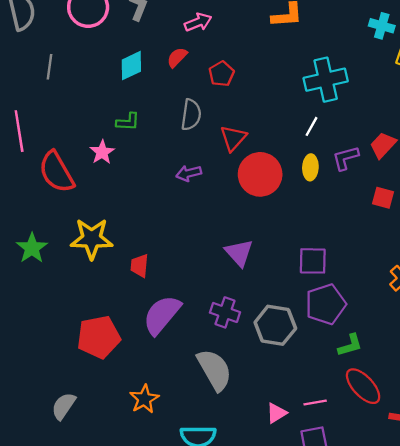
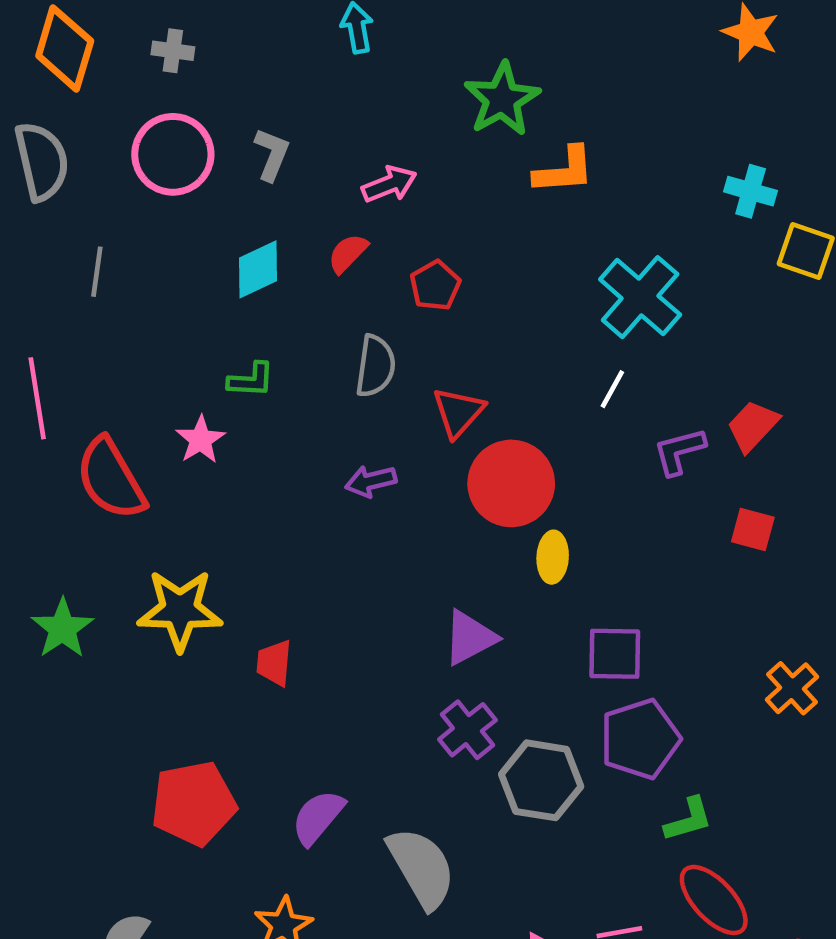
cyan cross: (326, 80) -> (640, 297), turned -36
yellow ellipse: (310, 167) -> (553, 557), moved
purple triangle: (239, 253) -> (470, 638), turned 44
purple cross: (225, 312) -> (467, 730), moved, turned 32
purple semicircle: (162, 315) -> (318, 817), moved, size x0.7

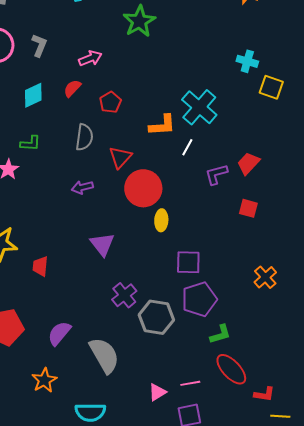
orange L-shape: (564, 170) -> (162, 125), moved
purple triangle: (470, 638) -> (102, 244), moved, turned -40

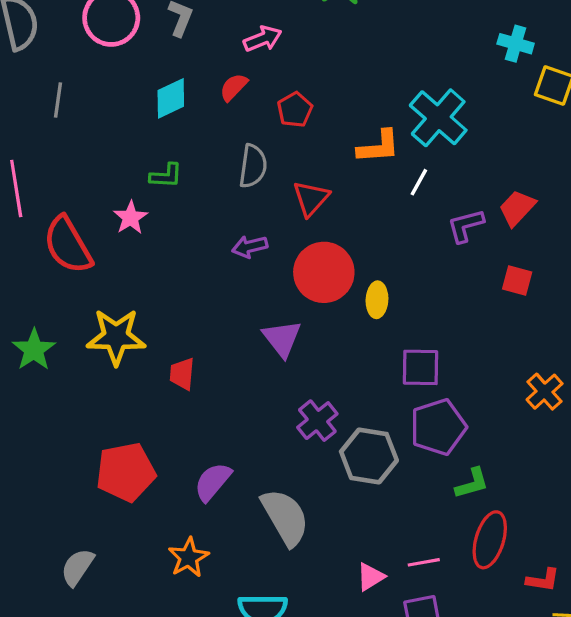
red circle: (143, 188) -> (324, 272), moved
red ellipse: (231, 369) -> (490, 540), turned 60

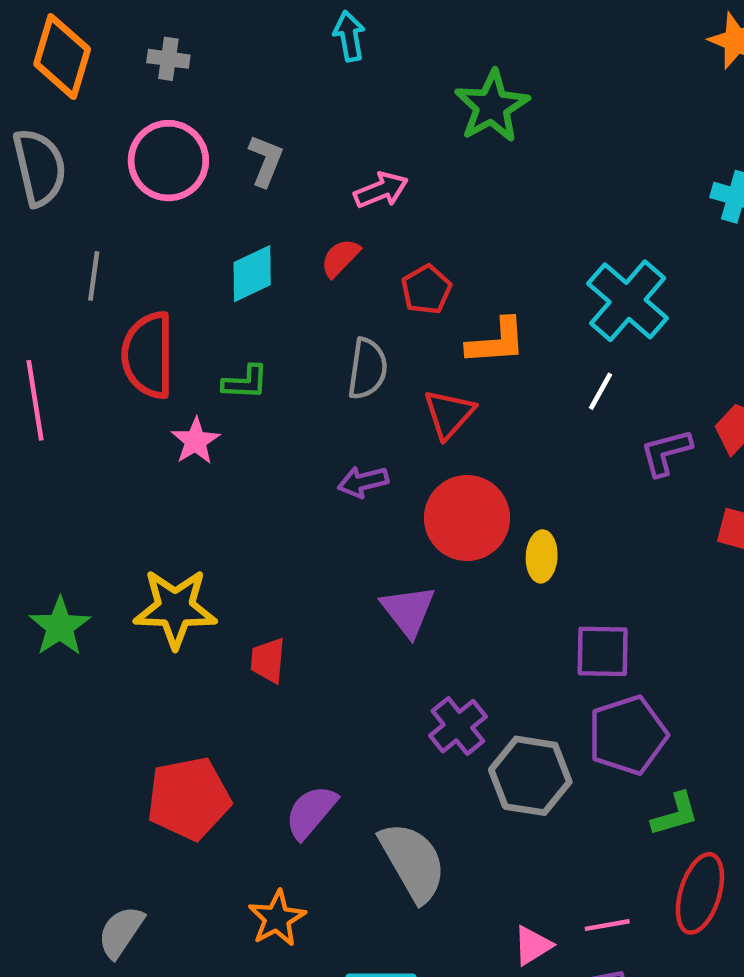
orange L-shape: (379, 147) -> (496, 342), moved
red semicircle: (68, 245) -> (148, 355), moved, turned 30

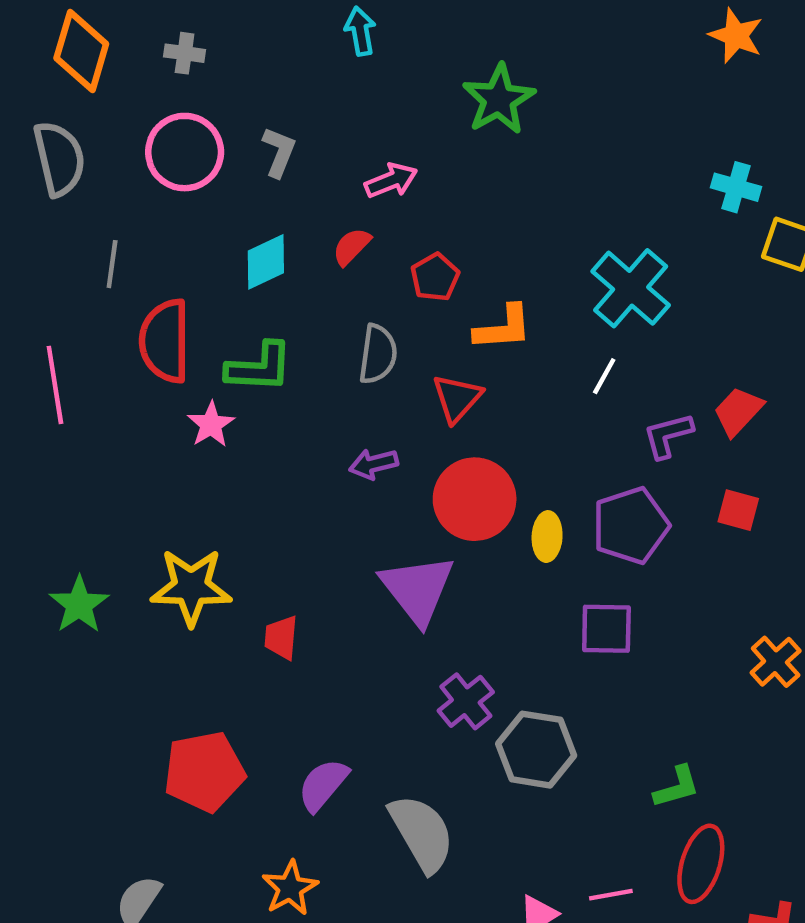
green L-shape: (245, 382) -> (259, 367), size x1.5
purple triangle: (408, 611) -> (417, 589), size x1.4
purple pentagon: (628, 735) -> (631, 526), moved

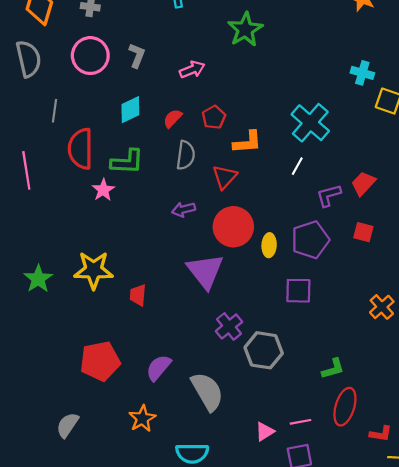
red semicircle: (352, 247) -> (173, 118), moved

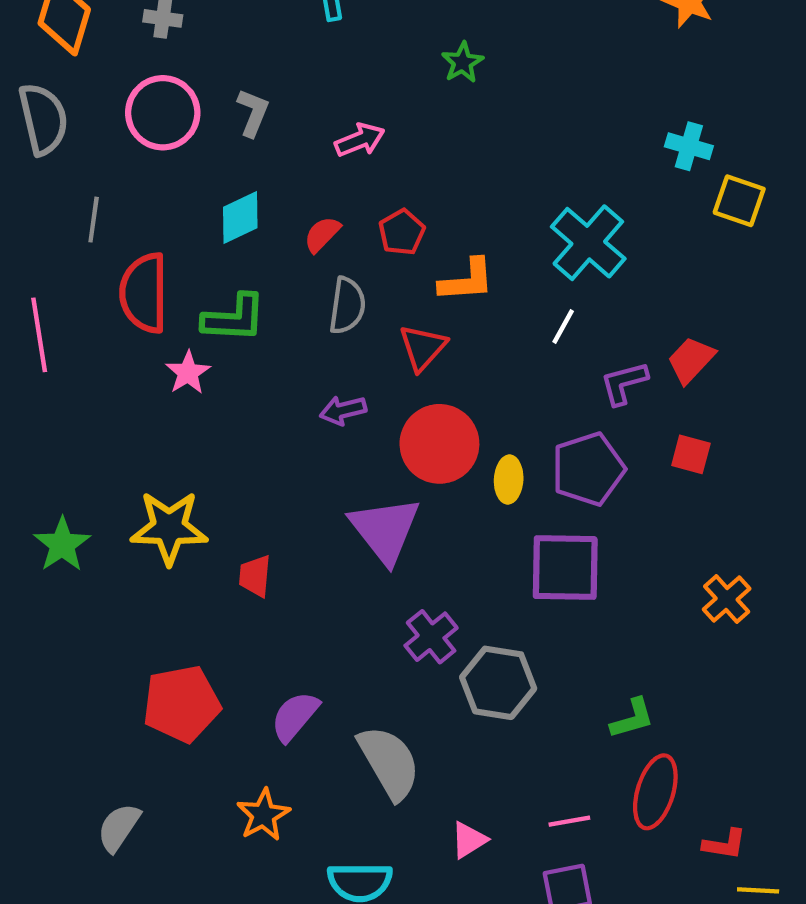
green star: (245, 30) -> (463, 62), size x0.6
purple square: (298, 291) -> (565, 568), size x1.4
pink triangle: (265, 432) -> (469, 840), moved

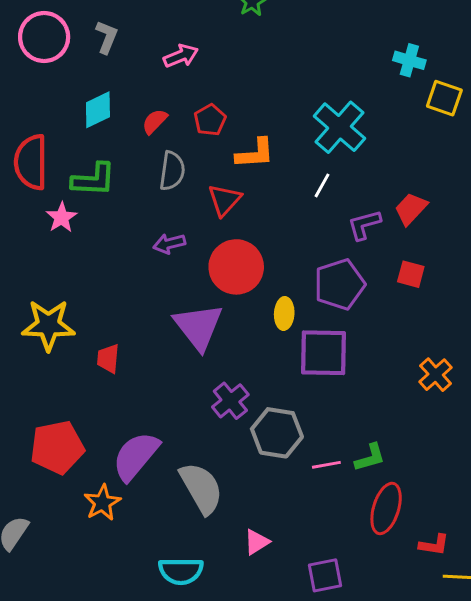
yellow ellipse: (509, 480) -> (284, 313), moved
purple semicircle: (295, 716) -> (136, 456), size x1.4
orange star: (263, 815) -> (102, 503), moved
pink line: (569, 821) -> (326, 465), moved

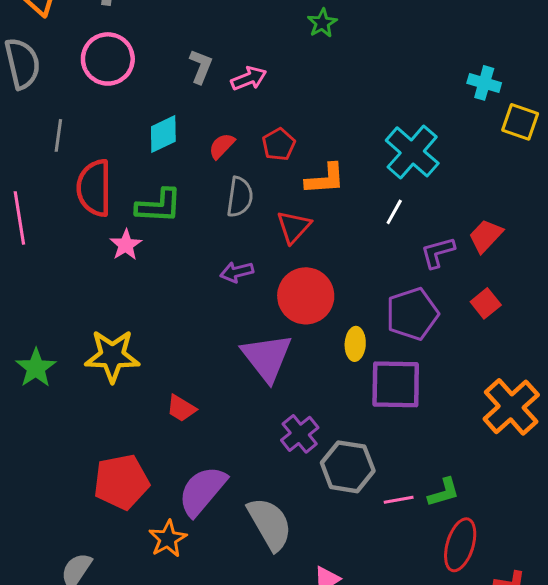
gray L-shape: (107, 37) -> (201, 66), moved
red square: (411, 274) -> (486, 303), turned 36
red trapezoid: (108, 359) -> (181, 408), moved, turned -64
orange cross: (436, 375) -> (511, 407), size x1.6

